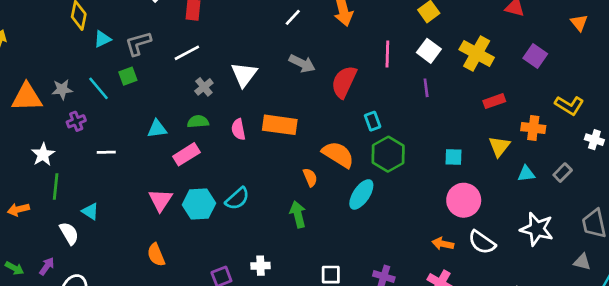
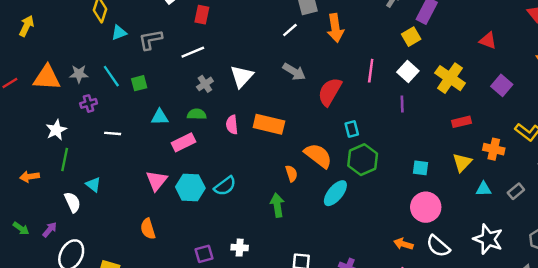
green square: (128, 76) -> (139, 83), moved

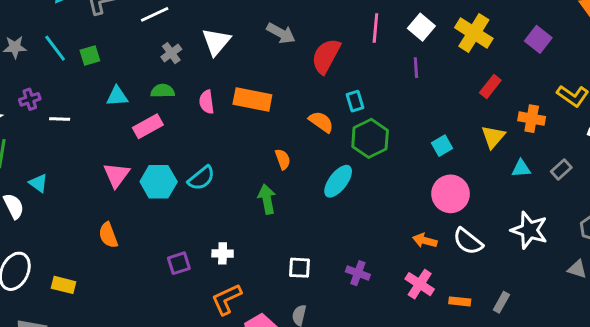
purple cross: (89, 103) -> (30, 99), moved
red rectangle: (461, 122) -> (490, 87), turned -36
orange semicircle: (318, 156) -> (321, 122), moved, size x0.7
cyan square: (420, 168) -> (442, 146), turned -35

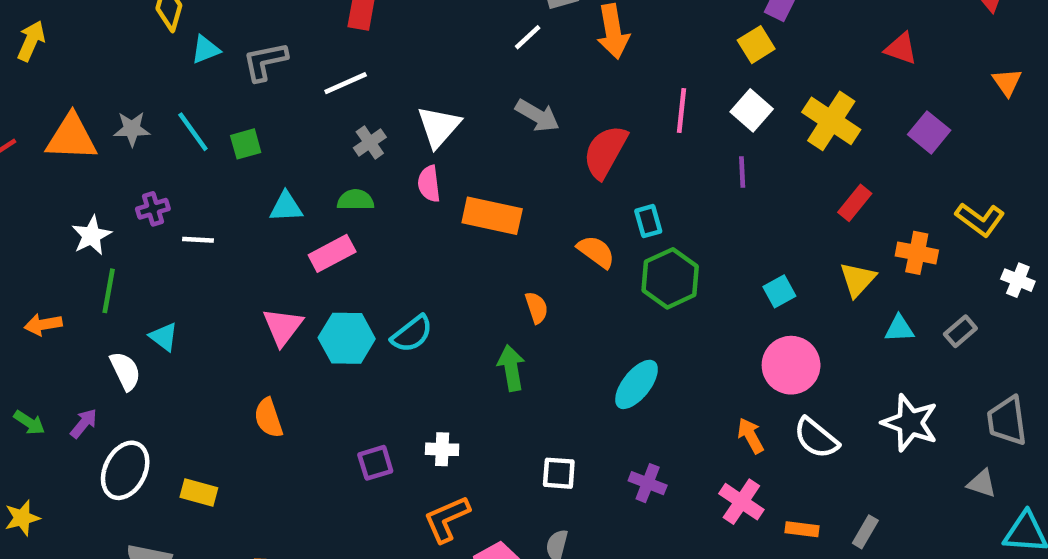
pink semicircle: (207, 102) -> (429, 184), moved
cyan ellipse: (338, 181) -> (637, 384), moved
orange arrow: (425, 241) -> (751, 436), turned 45

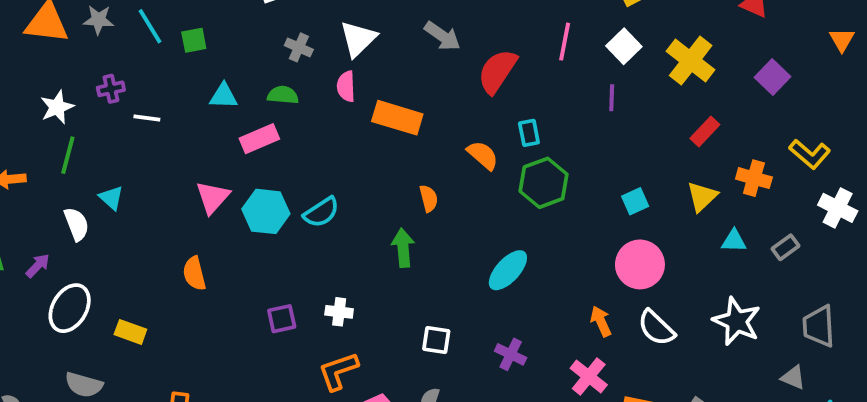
gray cross: (370, 142) -> (299, 47), turned -36
white cross: (1018, 280) -> (838, 208), size x1.4

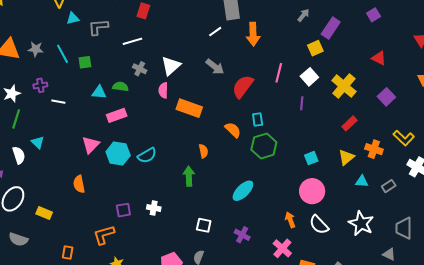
green semicircle: (283, 95) -> (120, 87), moved
orange L-shape: (338, 371) -> (104, 235), moved

